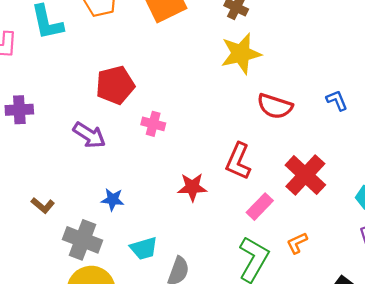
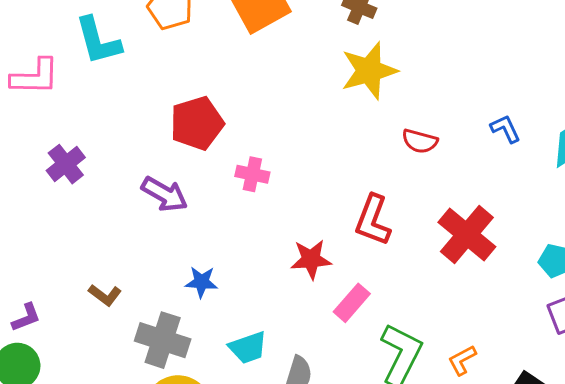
red semicircle: (275, 106) -> (420, 141), size x0.7
purple cross: (19, 110) -> (66, 164), turned -32
pink rectangle: (260, 207) -> (352, 303), moved
orange L-shape: (297, 243) -> (462, 360), moved

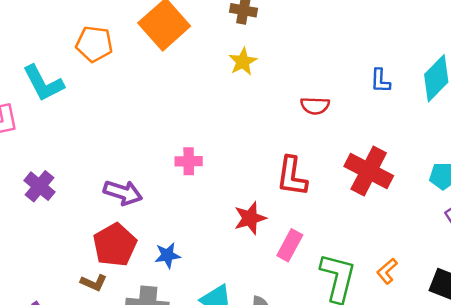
yellow star: (369, 71) -> (243, 62), moved, size x0.6
red pentagon: (197, 123) -> (115, 245), moved
blue L-shape: (505, 129) -> (380, 81), turned -140

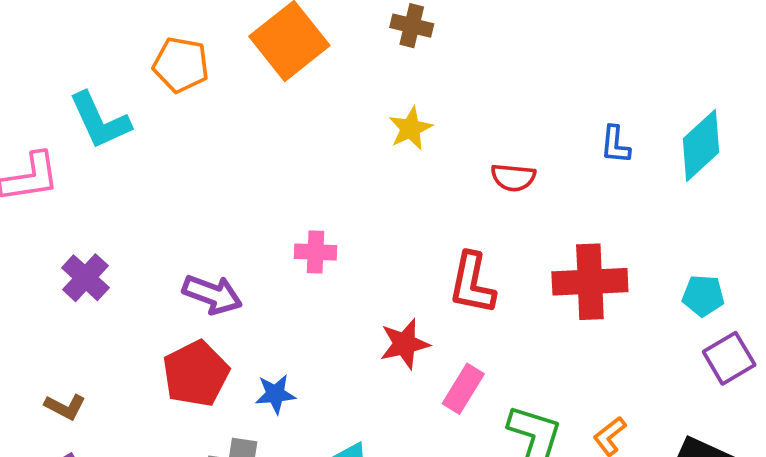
yellow star: (243, 62) -> (410, 128), moved
red cross: (369, 171) -> (590, 282), turned -33
brown L-shape: (94, 283) -> (65, 407), moved

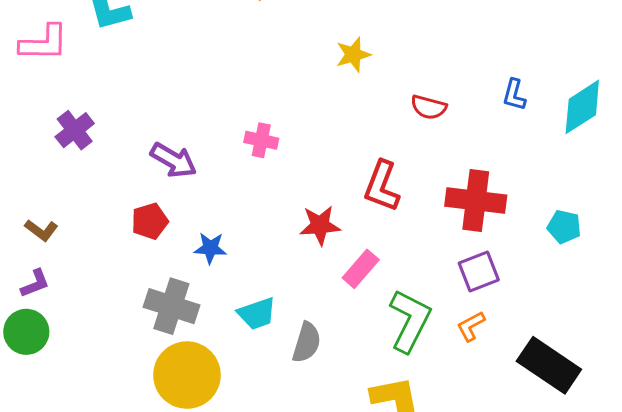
purple square: (729, 358) -> (479, 271), moved
red pentagon: (196, 374) -> (150, 221), size x0.7

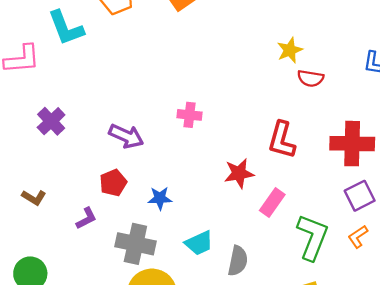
yellow star: (353, 55) -> (290, 50), moved
purple L-shape: (35, 283) -> (86, 218), moved

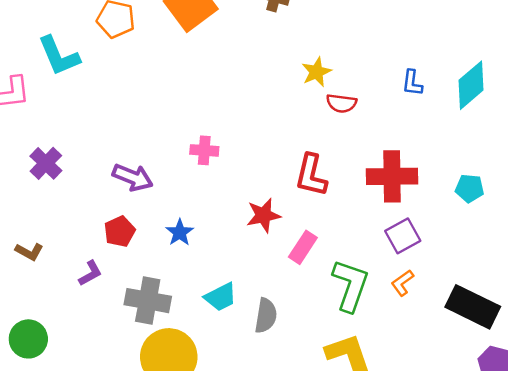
blue star: (160, 198) -> (180, 232), moved, turned -30

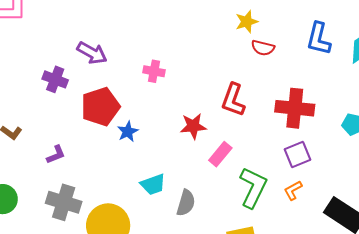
blue L-shape: (412, 83) -> (319, 39), size x1.6
purple cross: (46, 163) -> (55, 79), moved, turned -30
purple arrow: (133, 177) -> (92, 53), moved
red pentagon: (120, 231) -> (100, 107), moved, size x1.6
gray cross: (148, 301) -> (64, 202), moved

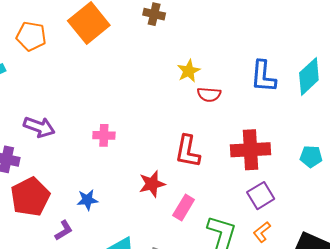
red pentagon: (100, 107) -> (30, 197), moved
blue star: (128, 132) -> (87, 200), turned 30
purple L-shape: (56, 155) -> (64, 230), moved

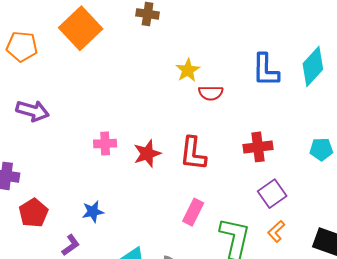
purple arrow: (39, 127) -> (32, 111), moved
red cross: (250, 150) -> (258, 147), size x0.7
red star: (152, 184) -> (147, 154), moved
red pentagon: (30, 197) -> (33, 213), size x0.7

